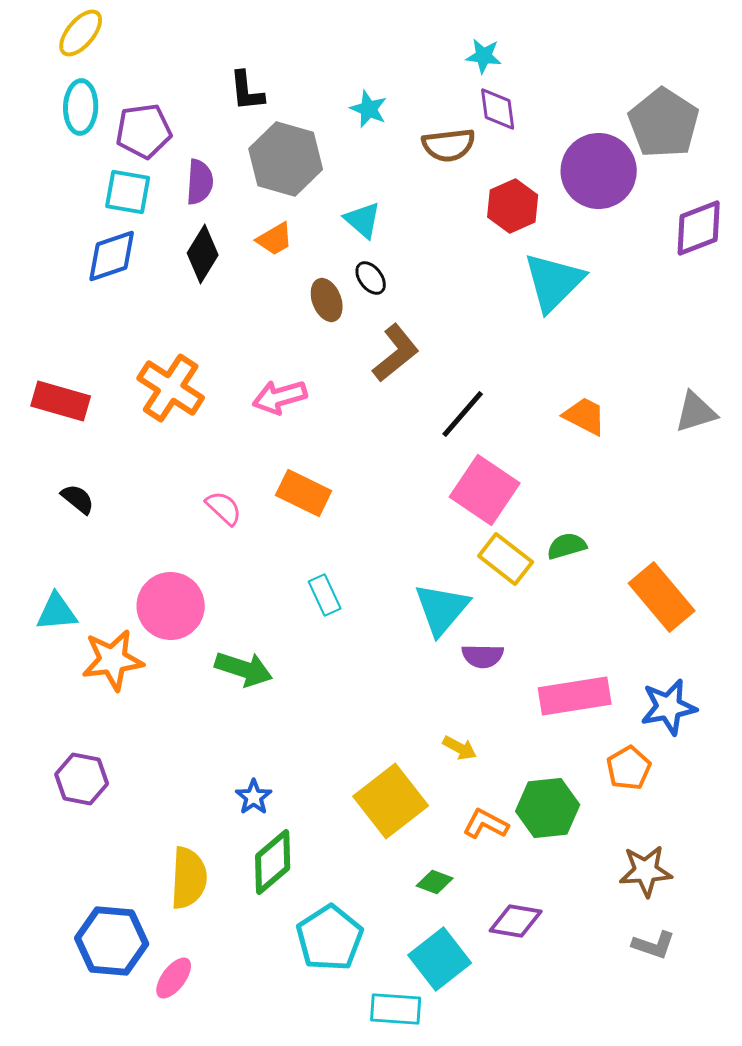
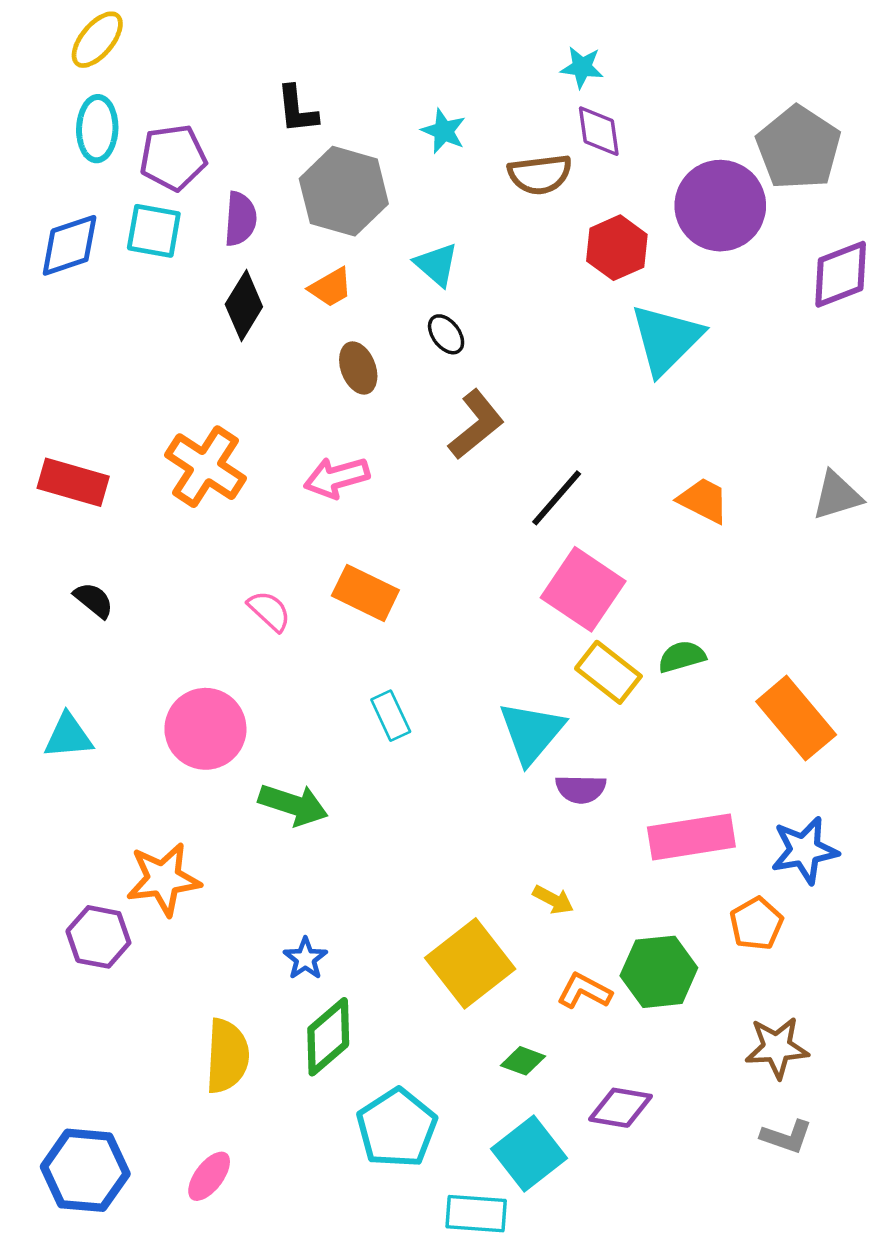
blue diamond: (112, 256) -> (70, 245), moved
brown ellipse: (327, 300) -> (358, 368), moved
orange star: (113, 660) -> (163, 879), moved
blue hexagon: (112, 941) -> (85, 1170), moved

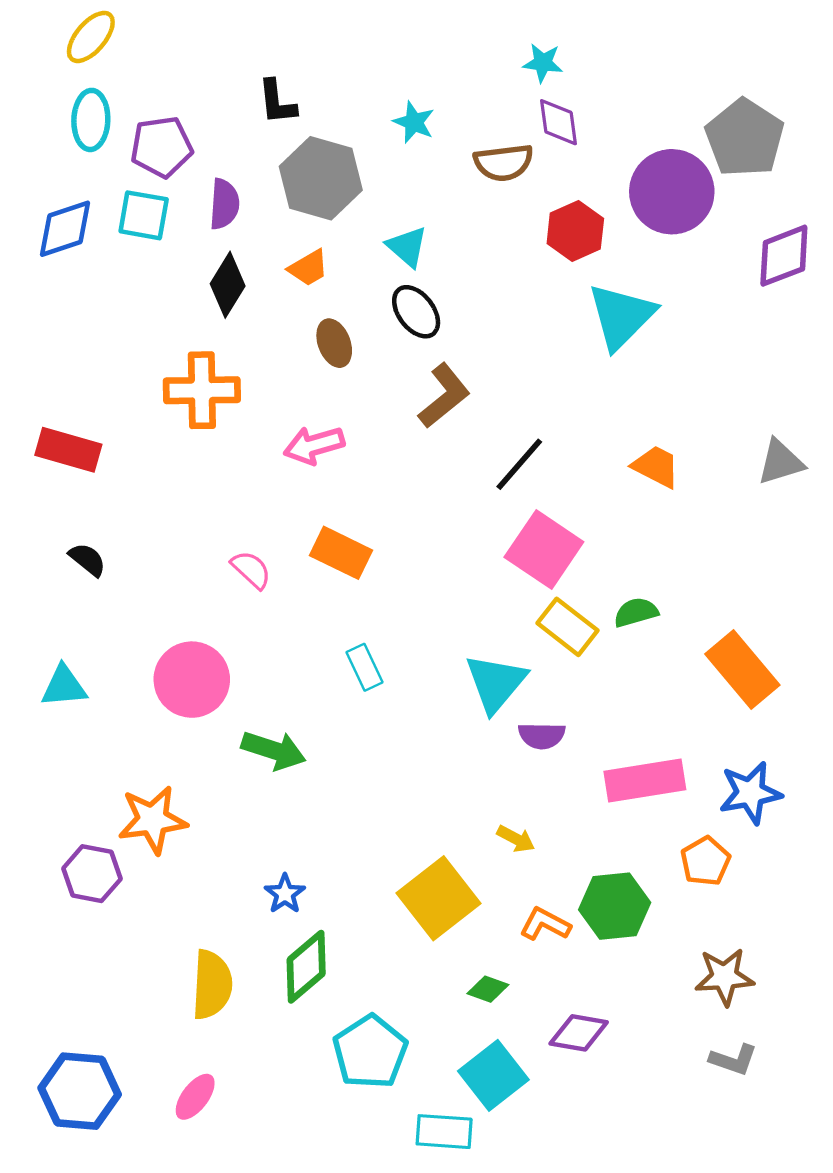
black ellipse: (446, 334) -> (416, 312), size x1.4
orange cross: (205, 467) -> (202, 390), moved, turned -34

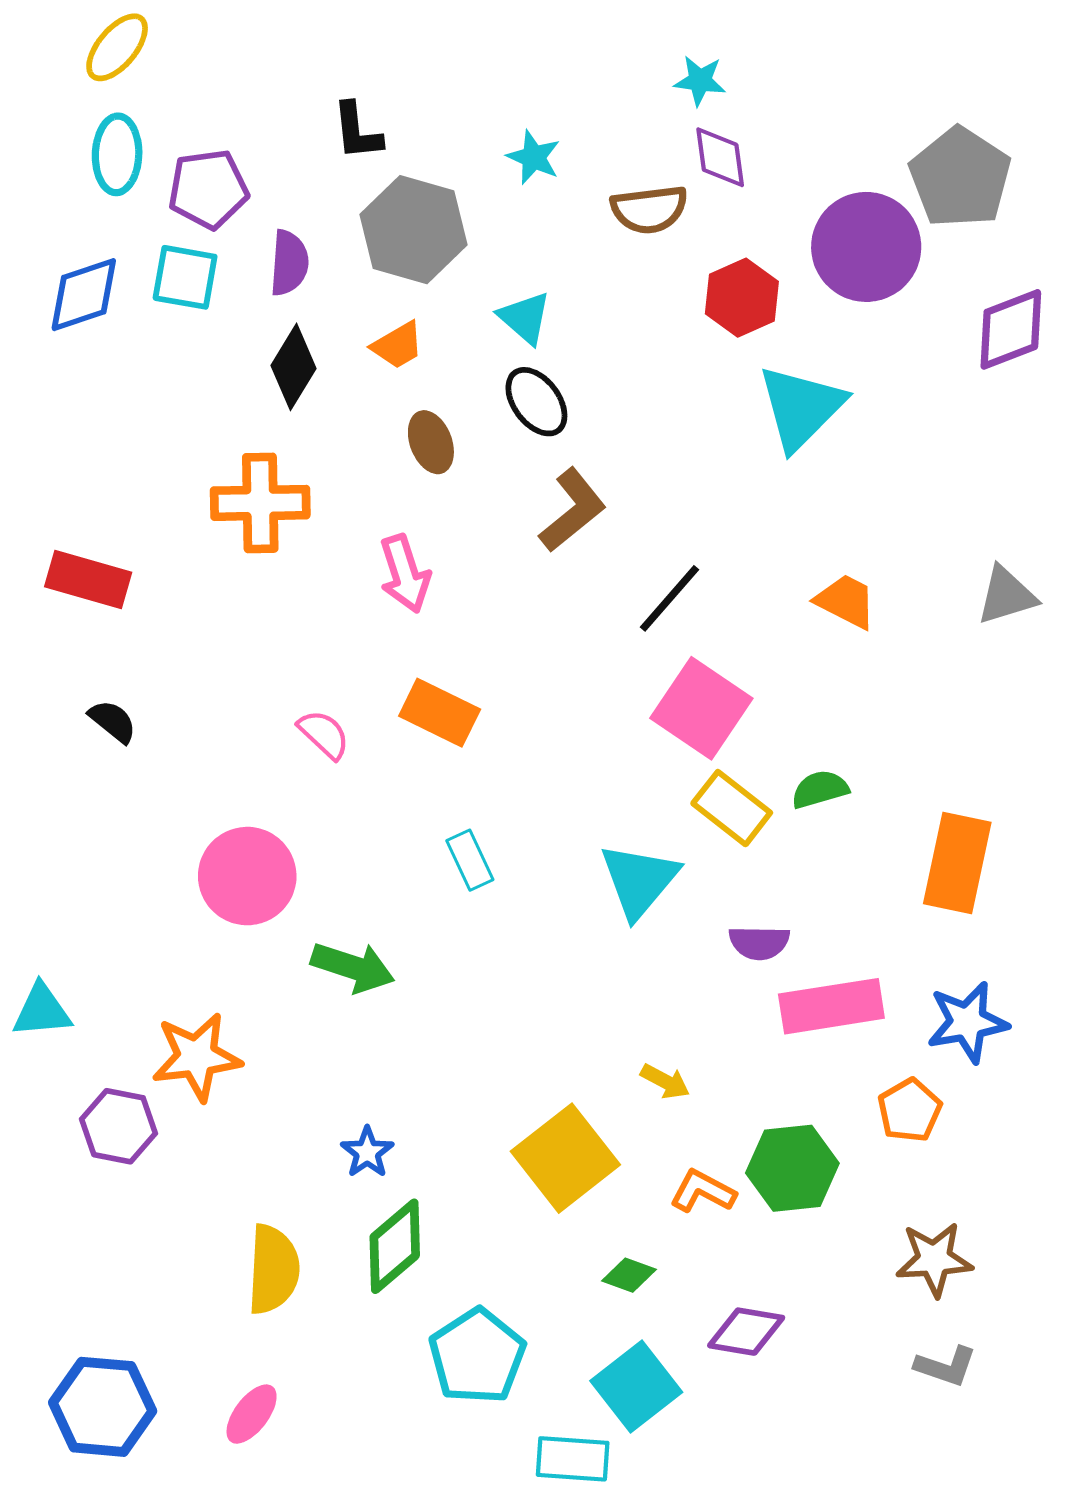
pink arrow: (314, 445) -> (405, 574), turned -92
orange rectangle: (742, 669) -> (957, 863), turned 52
cyan triangle: (64, 686) -> (42, 1011), moved
purple semicircle: (542, 736) -> (759, 943), moved

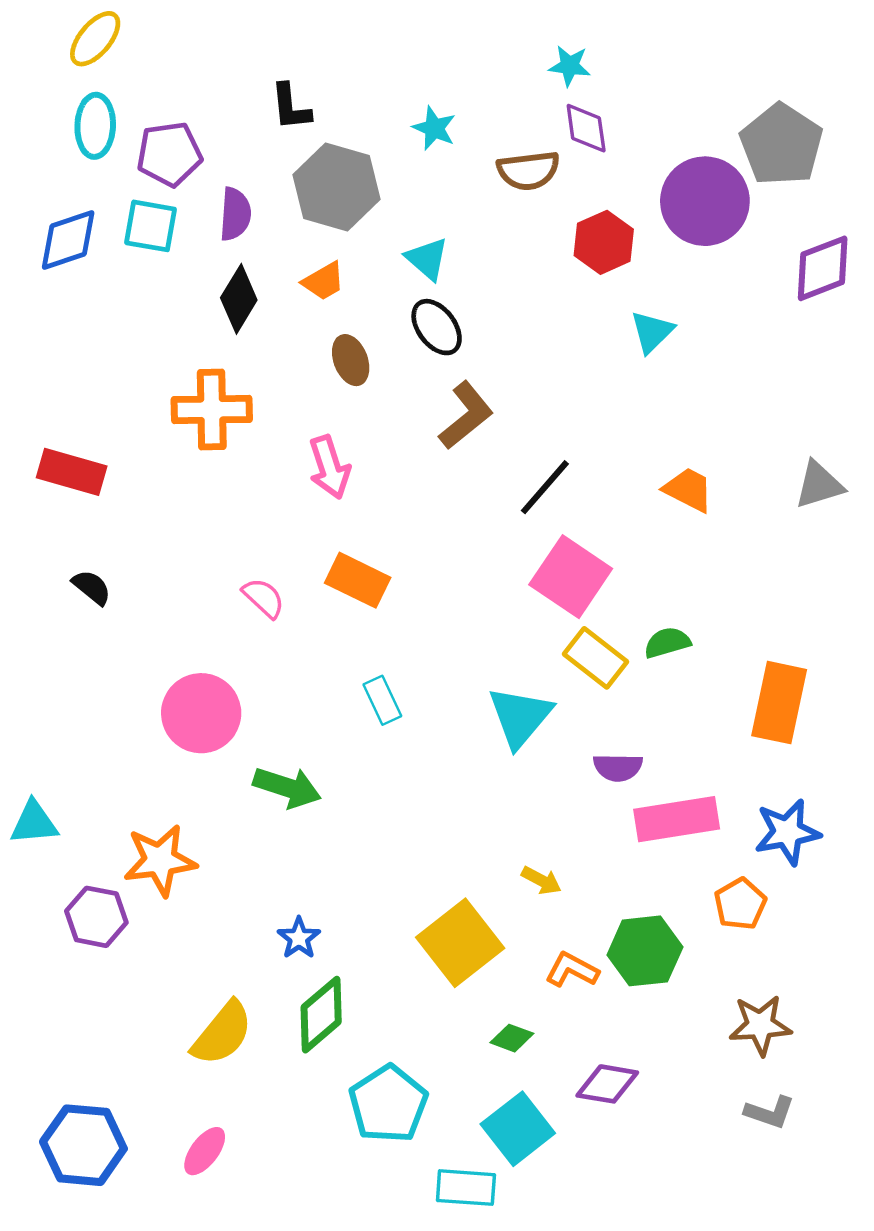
cyan triangle: (801, 407) -> (652, 332), size x0.6
yellow semicircle: (273, 1269) -> (222, 1033), turned 36

